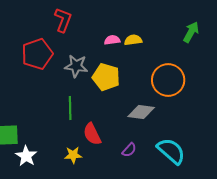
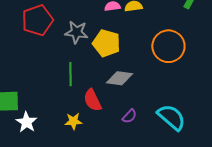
gray diamond: (141, 112) -> (119, 78), moved

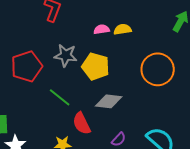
red pentagon: (37, 20) -> (27, 66), moved
green line: (70, 74) -> (60, 97), turned -50

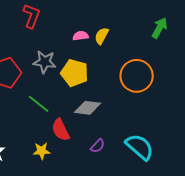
yellow semicircle: (123, 29) -> (102, 36), turned -54

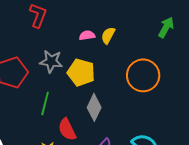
green line: (39, 104) -> (45, 103), turned 65
gray diamond: (88, 108) -> (94, 107), turned -72

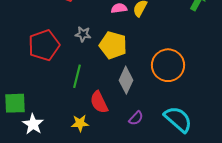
gray star: (51, 61) -> (83, 34), size x0.7
orange circle: (143, 75) -> (168, 65), moved

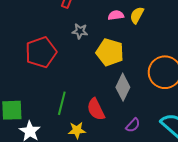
gray star: (83, 34) -> (80, 31), moved
green line: (77, 76) -> (62, 103), moved

